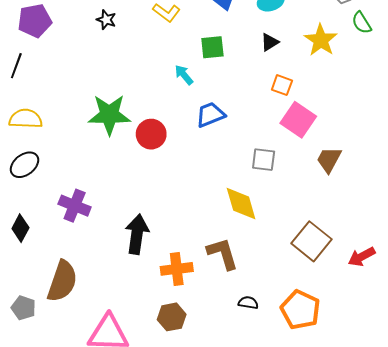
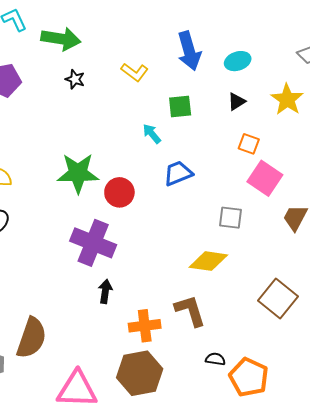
yellow diamond: (241, 204) -> (208, 261), turned -66
purple cross: (75, 206) -> (93, 243), moved, size x1.4
black arrow: (137, 234) -> (105, 291), size x0.6
orange pentagon: (300, 310) -> (249, 377), moved
brown hexagon: (172, 317) -> (140, 373), size x1.6

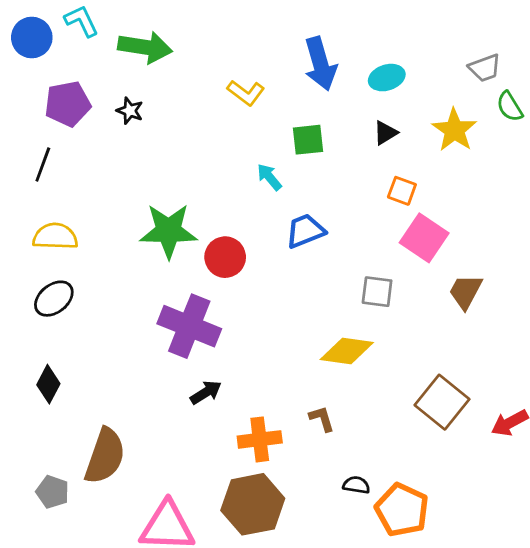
black star: (75, 79) -> (130, 111), moved
black arrow: (105, 291) -> (206, 392), turned 50
brown L-shape: (190, 311) -> (322, 419), size x0.6

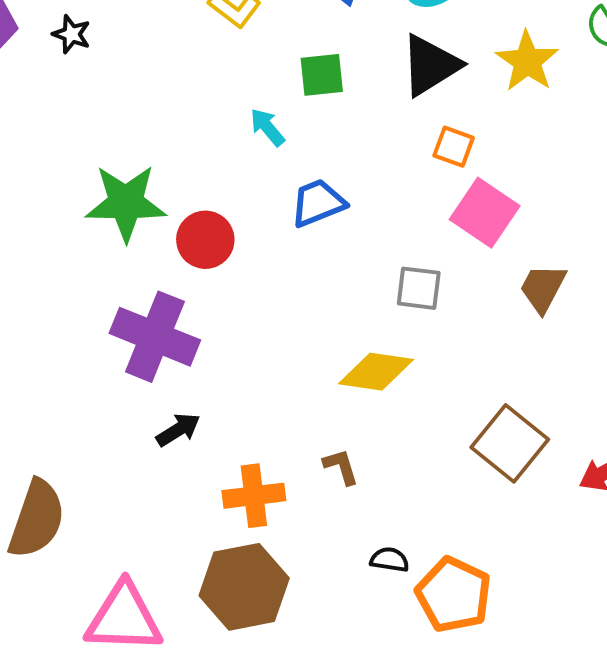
black triangle: (385, 133) -> (430, 65), size x1.8

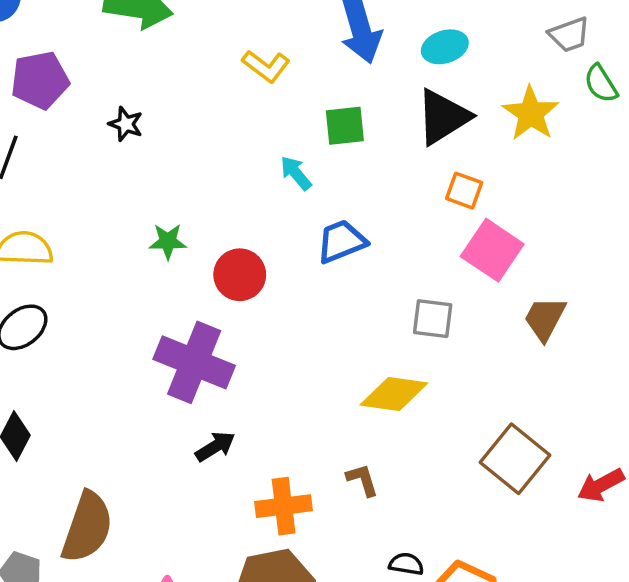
black star: (72, 34) -> (126, 124), moved
green star: (126, 203) -> (168, 241), size x0.5

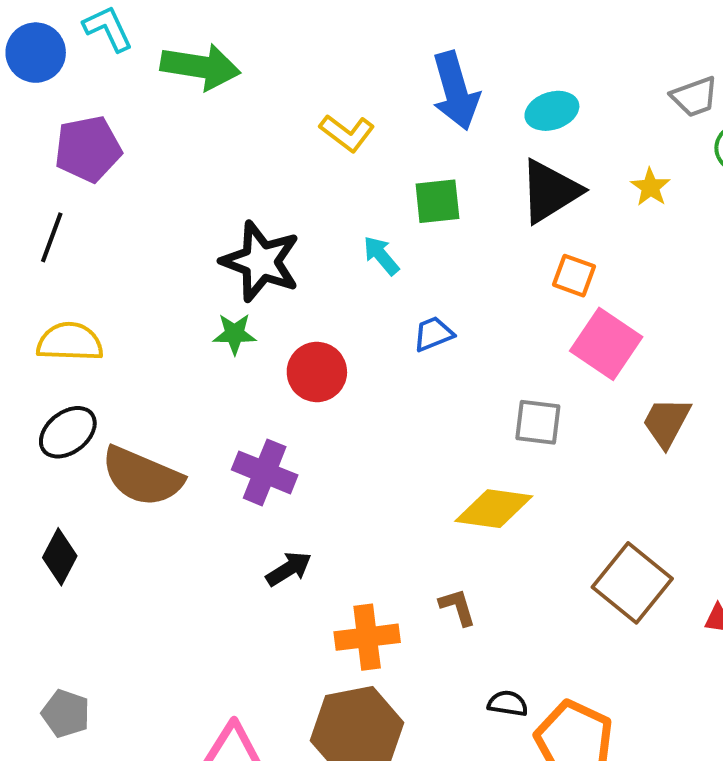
yellow star: (531, 113) -> (650, 187), size x0.6
black star: (126, 124) -> (261, 261), moved, size x2.0
blue trapezoid: (341, 241) -> (433, 334), size x0.7
purple cross: (194, 362) -> (265, 472), size x0.7
brown semicircle: (87, 527) -> (142, 476), moved, turned 94

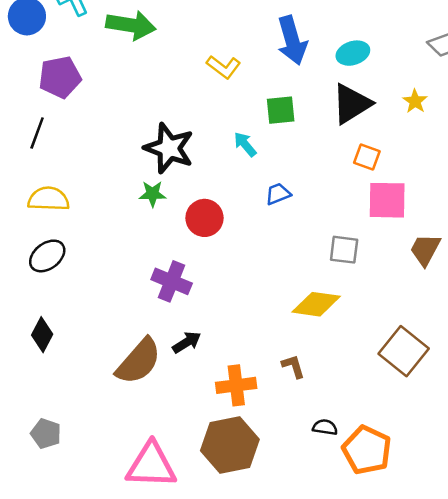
pink square: (606, 344) -> (387, 200), turned -33
brown semicircle: (142, 476) -> (139, 361), moved, turned -72

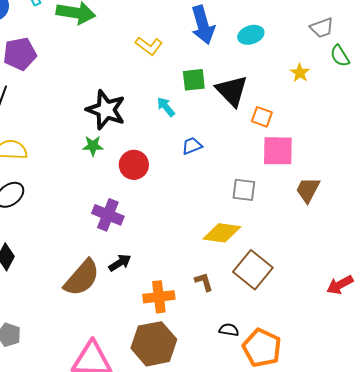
black triangle: (352, 104) -> (232, 91), moved, turned -42
brown square: (404, 351) -> (253, 270), moved

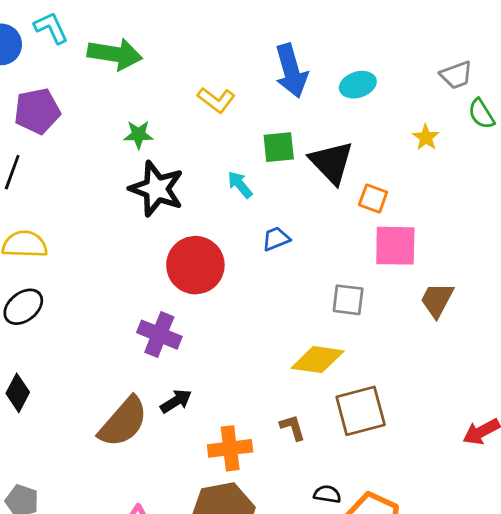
green star: (93, 146) -> (138, 135), moved
red circle: (134, 165) -> (195, 265), size x1.4
brown square: (253, 270) -> (361, 411), turned 36

